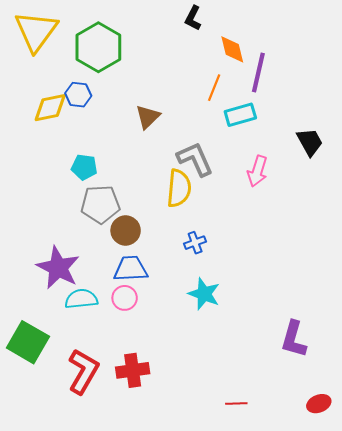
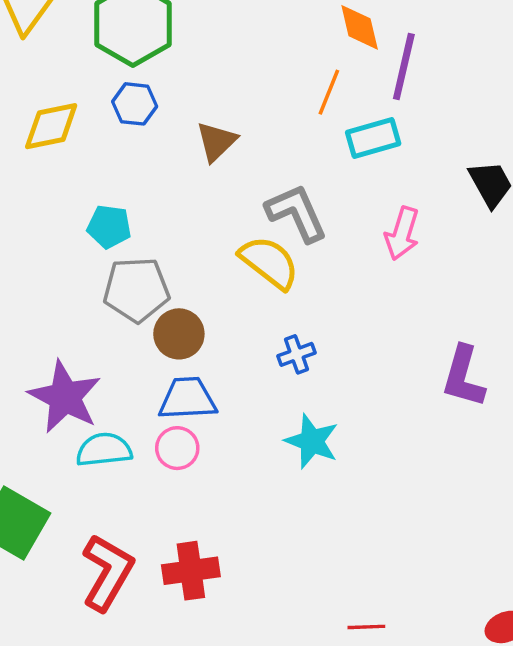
blue hexagon: (78, 95) -> (135, 104), moved
yellow semicircle: (179, 188) -> (269, 262), turned -57
purple L-shape: (294, 339) -> (463, 377), moved

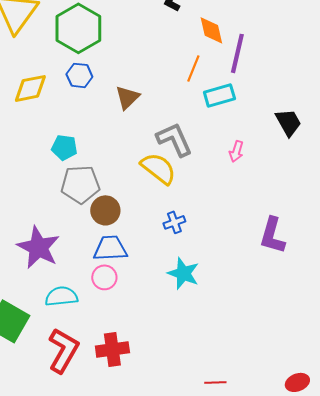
pink arrow: (402, 233) -> (236, 151), size x0.7
cyan semicircle: (104, 450) -> (61, 296), moved

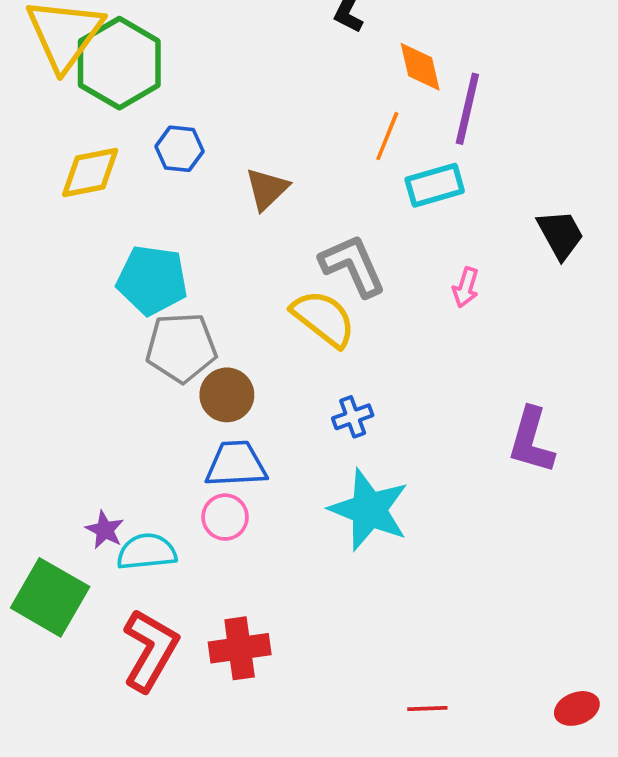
green hexagon: (78, 28) -> (119, 63), moved
cyan pentagon: (64, 147) -> (152, 280), size x1.5
purple star: (38, 247) -> (105, 530), moved, size x0.5
cyan star: (183, 273) -> (369, 510), size x1.4

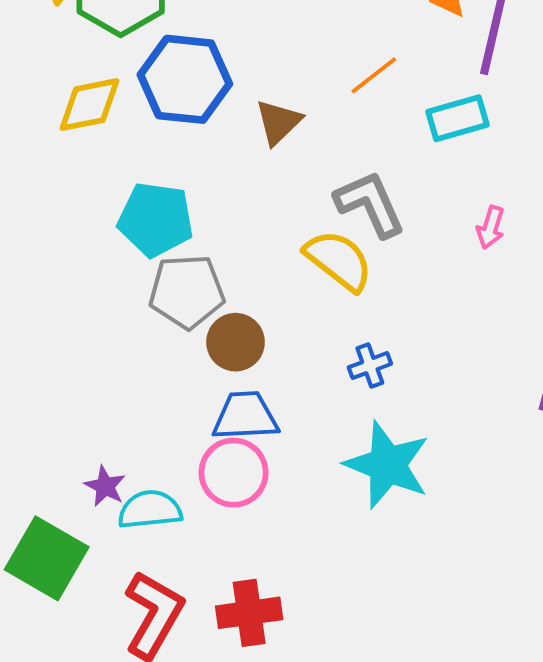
orange line: (387, 136) -> (374, 75), moved, turned 30
blue hexagon: (179, 149) -> (185, 79), size x1.8
pink circle: (225, 517) -> (234, 473), size x1.4

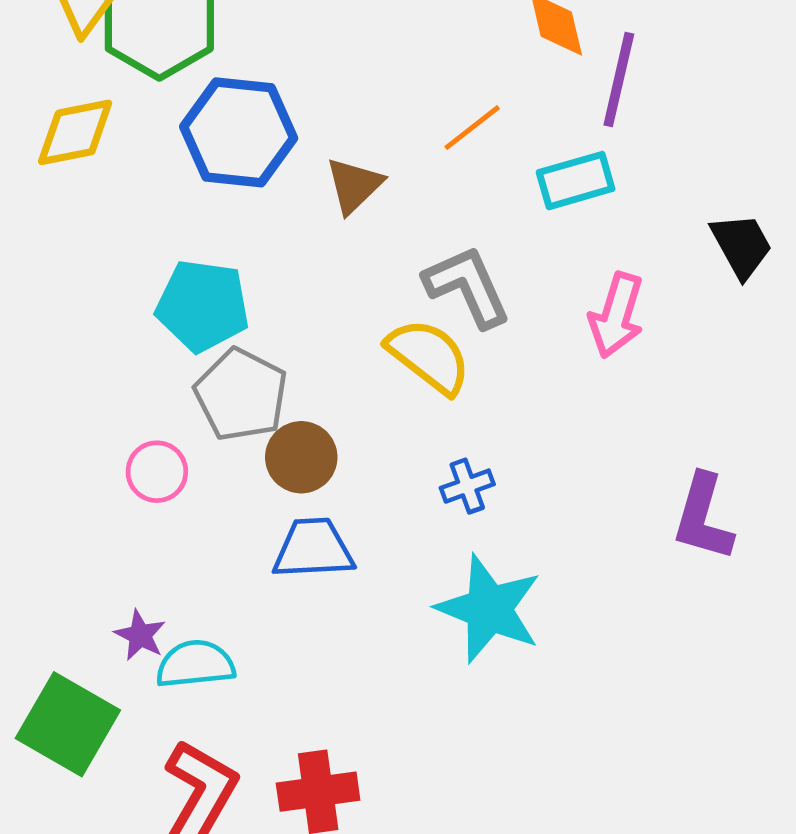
yellow diamond: (89, 105) -> (75, 132), moved
pink arrow: (491, 227) -> (616, 315), size x1.6
gray pentagon: (187, 292) -> (241, 395), turned 30
pink circle: (234, 473) -> (157, 472), moved, size x0.7

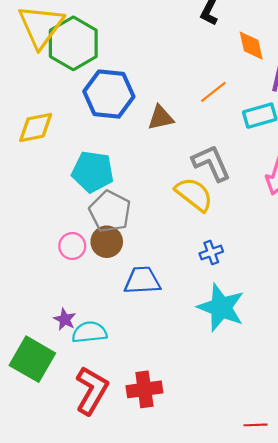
yellow diamond: (75, 132) -> (36, 127), moved
brown triangle: (354, 185) -> (161, 118), turned 32
brown circle: (301, 457) -> (107, 242), moved

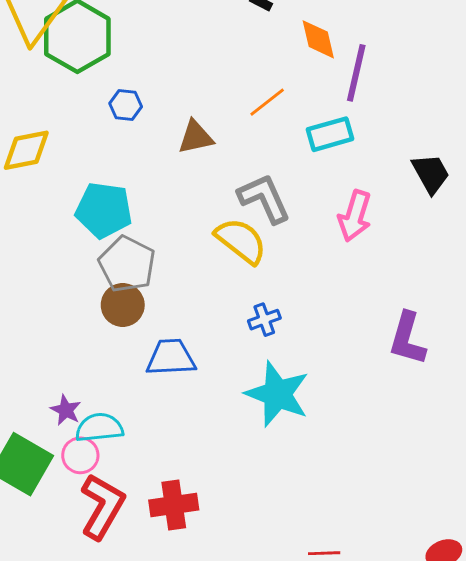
blue hexagon: (109, 94) -> (126, 105), size x0.5
pink circle: (72, 246) -> (80, 455), moved

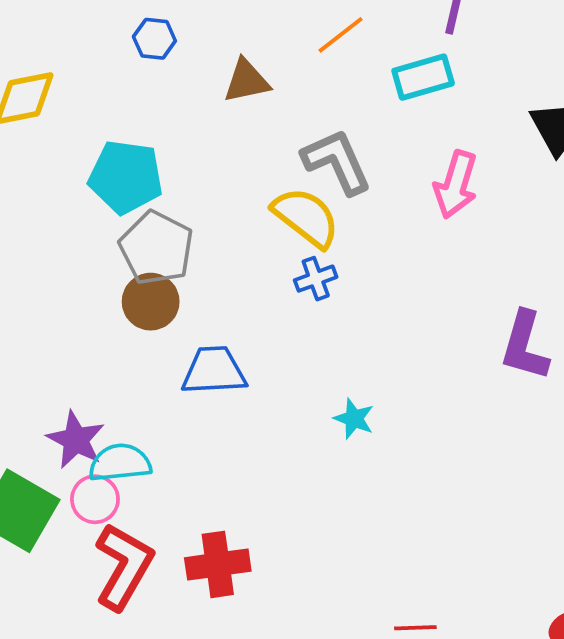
blue cross: (264, 320) -> (316, 279), moved
cyan star: (277, 394) -> (354, 419), size x0.5
purple star: (66, 410) -> (76, 440), size x1.4

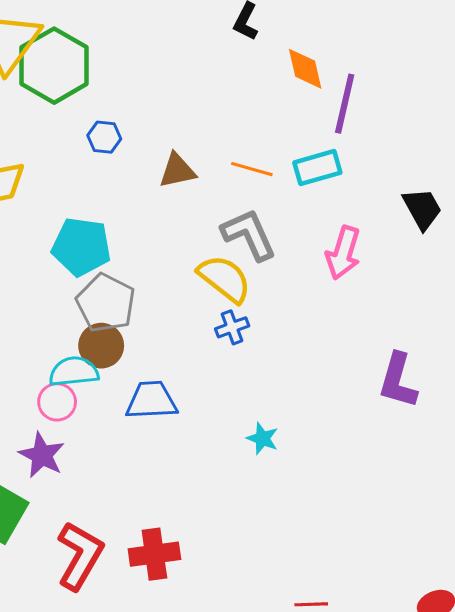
orange line: (341, 35) -> (252, 169), moved, turned 54
cyan semicircle: (120, 463) -> (74, 372), moved
pink circle: (95, 499) -> (57, 402), moved

